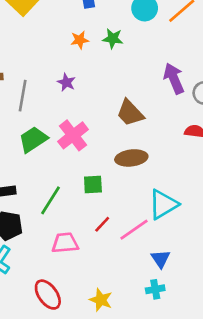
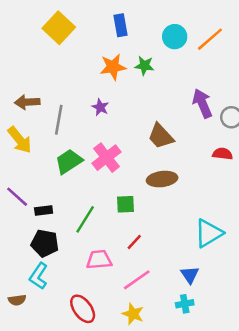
orange star: (80, 40) -> (113, 67), size x1.5
cyan triangle: (163, 204) -> (209, 233), moved
pink line: (134, 230) -> (137, 280), moved

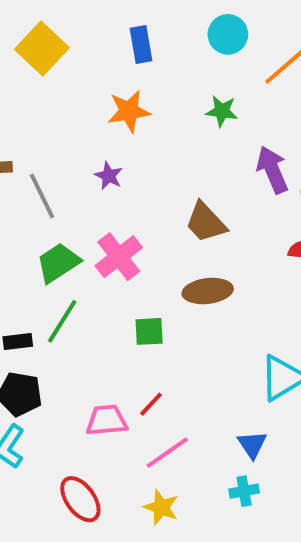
cyan circle: (175, 37) -> (228, 34), moved
green star: (144, 66) -> (222, 111), moved
gray line: (59, 120) -> (42, 196), turned -36
green line: (85, 219) -> (62, 321), moved
red line: (134, 242) -> (151, 404), moved

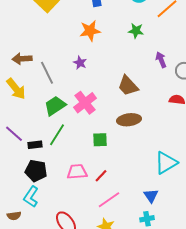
purple arrow: (272, 170) -> (161, 60), size x0.7
pink trapezoid: (107, 420) -> (77, 172), moved

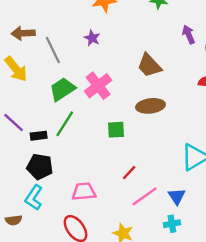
pink trapezoid: (77, 172) -> (84, 192), moved
red line: (101, 176) -> (129, 173), moved
pink line: (109, 200) -> (145, 196), moved

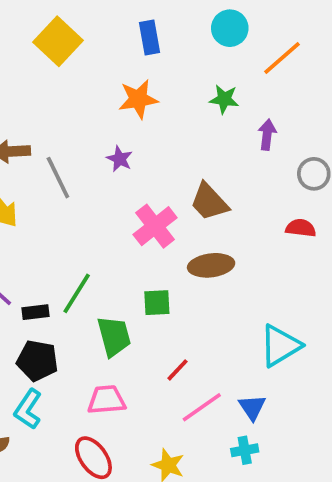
purple arrow: (189, 34) -> (267, 135), moved, turned 30
pink cross: (98, 86) -> (155, 226), moved
green trapezoid: (62, 89) -> (114, 336), moved, turned 108

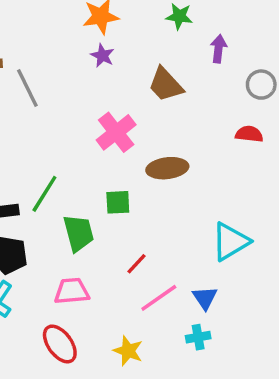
purple star: (120, 159) -> (102, 56), moved
brown trapezoid: (209, 202) -> (166, 85), moved

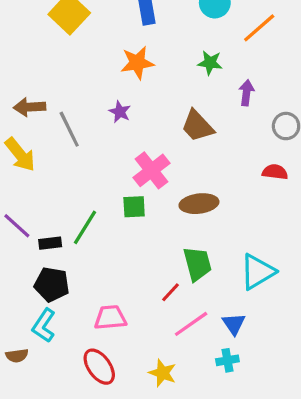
purple star: (102, 56) -> (120, 112), moved
green square: (118, 202) -> (134, 207), moved
green trapezoid: (79, 233) -> (197, 264), moved

